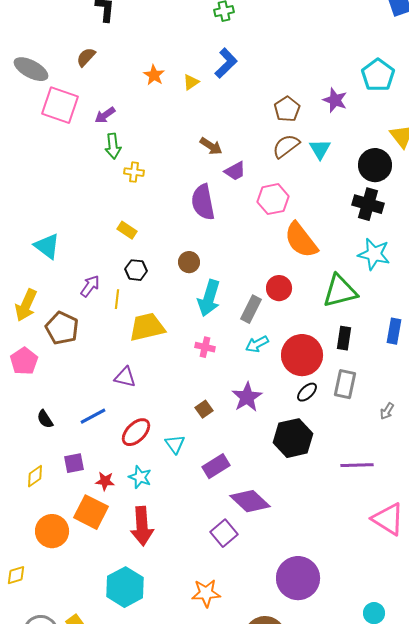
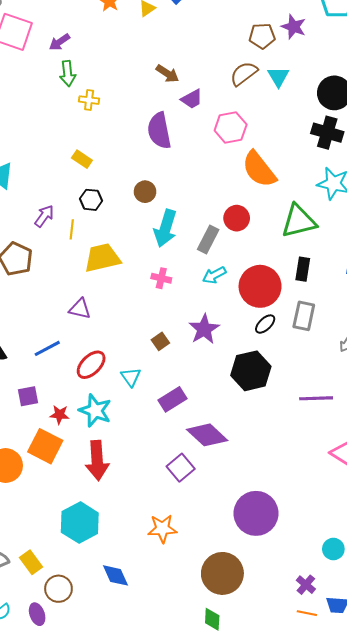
brown pentagon: (287, 109) -> (262, 36), moved, turned 30
cyan star: (140, 477) -> (95, 411), size x1.4

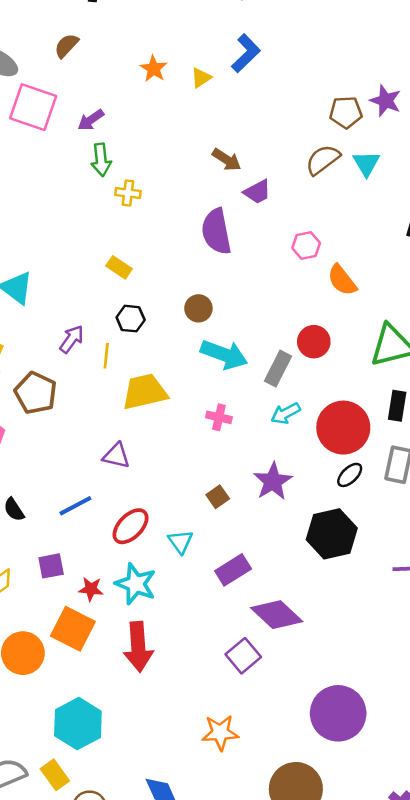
pink hexagon: (231, 128) -> (306, 246), moved, size x0.7
orange semicircle: (259, 169) -> (342, 280), size x0.7
cyan arrow: (165, 228) -> (224, 354), turned -87
cyan hexagon: (80, 523) -> (78, 724), moved

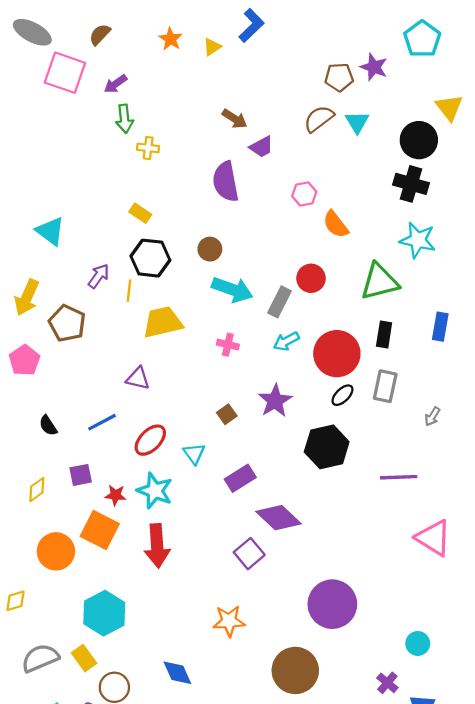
brown semicircle: (66, 46) -> (100, 34), moved
black hexagon: (131, 319) -> (150, 258), size x1.6

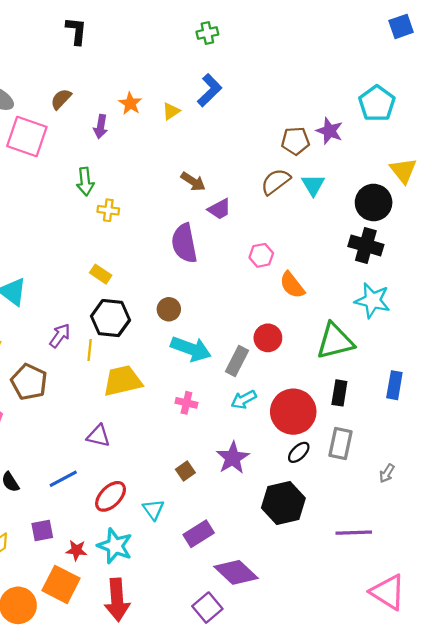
purple arrow: (115, 84) -> (101, 127), moved, turned -45

